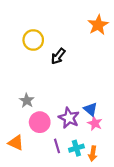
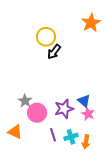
yellow circle: (33, 40) -> (46, 37), moved
gray star: (27, 101) -> (25, 101), moved
purple star: (69, 118) -> (64, 109), turned 30

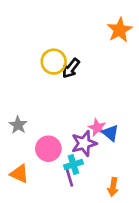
yellow circle: (46, 37) -> (54, 62), moved
gray star: (25, 101) -> (18, 125), moved
pink star: (88, 114) -> (97, 128), moved
cyan cross: (71, 137) -> (73, 165), moved

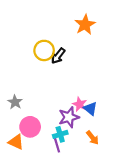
orange star: (120, 30) -> (85, 25), moved
pink circle: (48, 149) -> (30, 127), moved
orange arrow: (113, 187) -> (93, 138), moved, turned -48

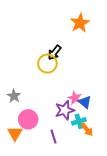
yellow circle: (44, 50) -> (47, 64), moved
cyan cross: (60, 134) -> (79, 121), moved
orange triangle: (16, 142) -> (15, 134), turned 35

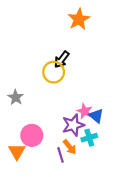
orange star: (80, 23) -> (79, 19), moved
gray star: (14, 96) -> (16, 97), moved
orange arrow: (87, 129) -> (70, 147), moved

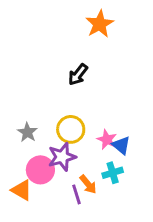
yellow circle: (54, 72) -> (71, 129), moved
gray star: (16, 97) -> (27, 132), moved
purple star: (73, 125) -> (62, 157), moved
orange triangle: (17, 151) -> (22, 190), turned -30

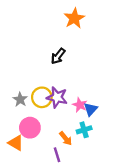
yellow circle: (71, 129) -> (42, 97), moved
blue triangle: (121, 145) -> (91, 109), turned 32
purple star: (62, 157) -> (57, 97), moved, turned 30
purple line: (76, 194) -> (57, 155), moved

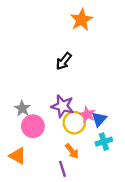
yellow circle: (42, 97) -> (74, 123), moved
pink circle: (30, 128) -> (33, 126), moved
cyan cross: (84, 130) -> (104, 142), moved

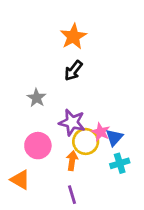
orange star: (81, 20) -> (73, 36), moved
gray star: (22, 108) -> (37, 98), moved
orange arrow: (72, 151) -> (72, 161), moved, turned -133

